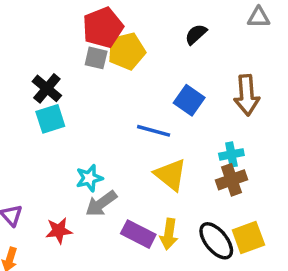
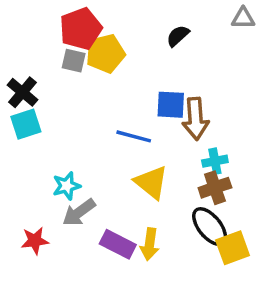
brown arrow: (247, 95) -> (196, 119), moved
blue square: (189, 100) -> (171, 105), turned -32
black ellipse: (216, 241) -> (210, 227), moved

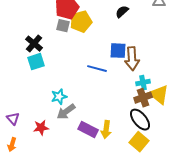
yellow triangle: (151, 182) -> (159, 95), moved
yellow square: (233, 248) -> (139, 142), moved, turned -30

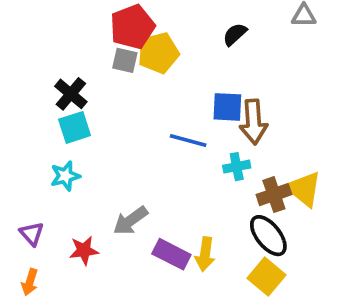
cyan cross: (143, 83) -> (237, 167), moved
cyan star: (59, 97) -> (65, 176), moved

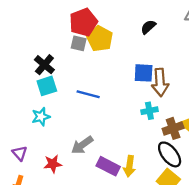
yellow pentagon: (158, 53) -> (100, 39), turned -30
blue line: (188, 141) -> (88, 94), moved

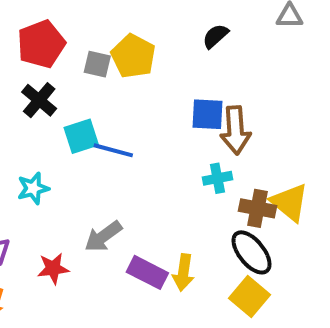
red pentagon: (83, 22) -> (41, 44), moved
cyan square: (47, 86) -> (81, 136), moved
brown cross: (173, 128) -> (258, 208), turned 30

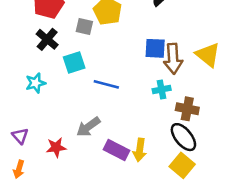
gray square: (97, 64) -> (84, 26), moved
blue line: (113, 150) -> (106, 84), moved
cyan star: (33, 188) -> (36, 83), moved
yellow triangle: (290, 202) -> (208, 55), moved

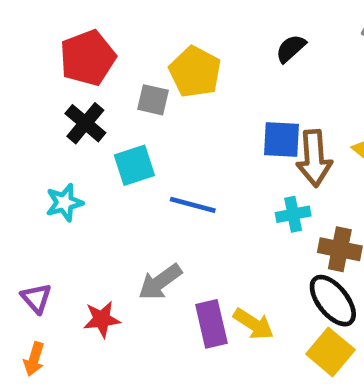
purple rectangle: (117, 150) -> (211, 324), turned 50
yellow arrow: (140, 150) -> (253, 324), turned -65

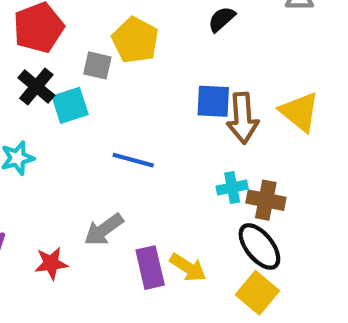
cyan square: (134, 165) -> (70, 105), moved
cyan cross: (293, 214) -> (232, 188), moved

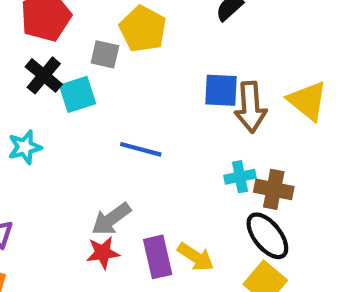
red star: (51, 263) -> (103, 253), moved

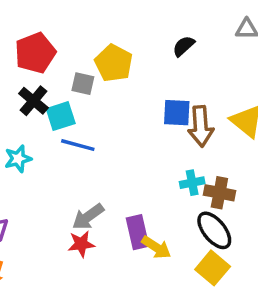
blue line: (141, 149) -> (78, 145), moved
purple rectangle: (158, 257) -> (138, 232), moved

